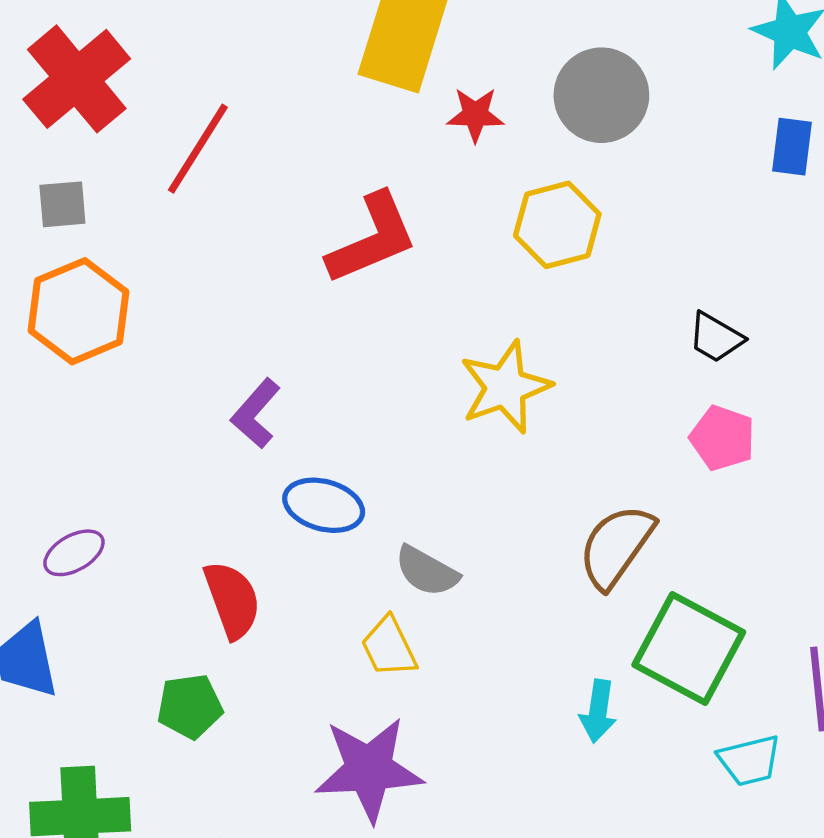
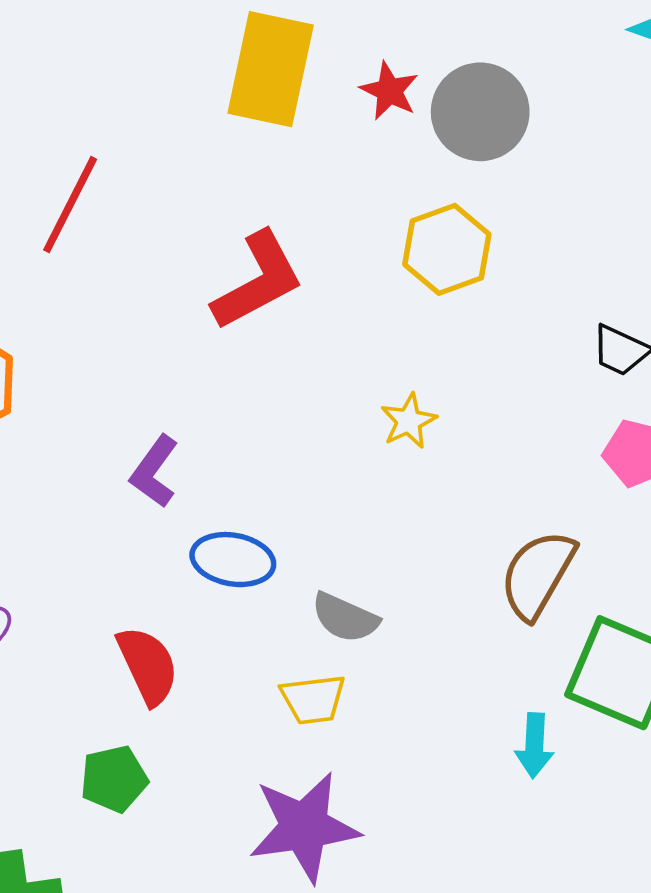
red star: (475, 115) -> (389, 91), moved, turned 30
yellow star: (505, 387) -> (409, 421), size x0.6
yellow trapezoid: (389, 647) -> (313, 699), turned -66

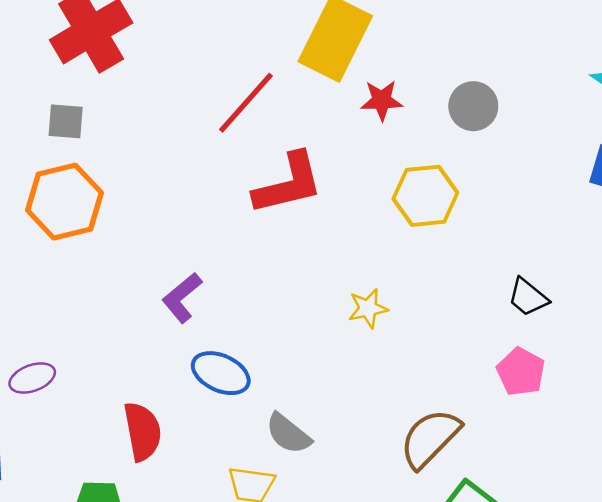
red star: (389, 91) -> (382, 100), moved, turned 30
gray circle: (480, 112) -> (473, 106), size x0.7
red line: (70, 205) -> (246, 103), moved

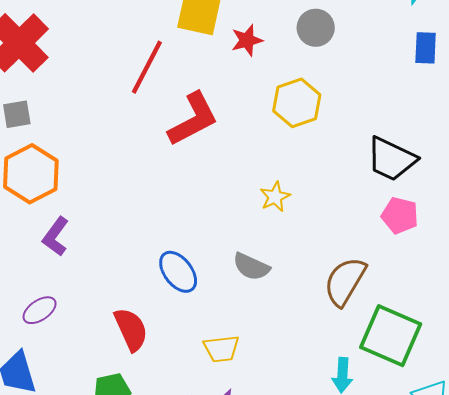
black trapezoid: (528, 297) -> (391, 159), size x1.6
purple L-shape: (182, 298) -> (56, 237), moved
blue ellipse: (221, 373) -> (178, 272), turned 42
gray semicircle: (288, 434) -> (251, 267), moved

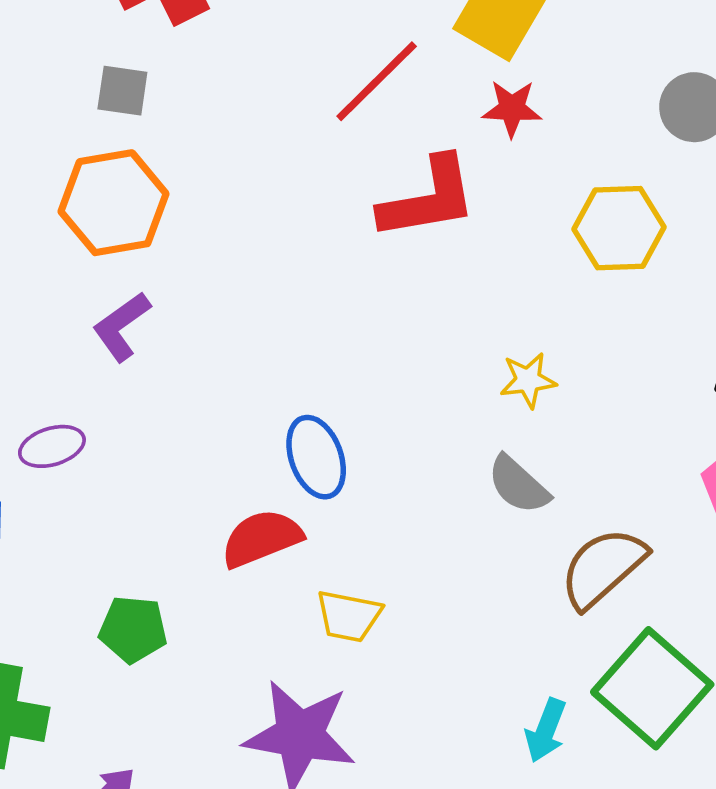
red star: (247, 40) -> (512, 108), moved
gray semicircle: (251, 267) -> (518, 485), moved
red semicircle: (131, 329) -> (262, 538), moved, turned -105

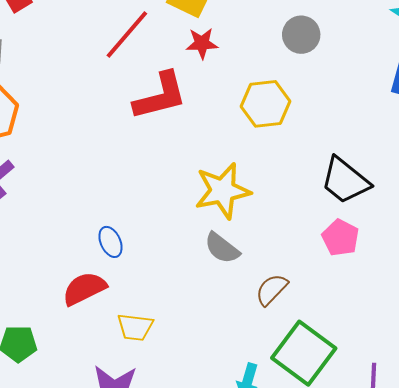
yellow star: (528, 380) -> (223, 191), size x1.8
blue ellipse: (316, 457) -> (110, 242), size x0.7
brown semicircle: (603, 568) -> (272, 290), size x0.7

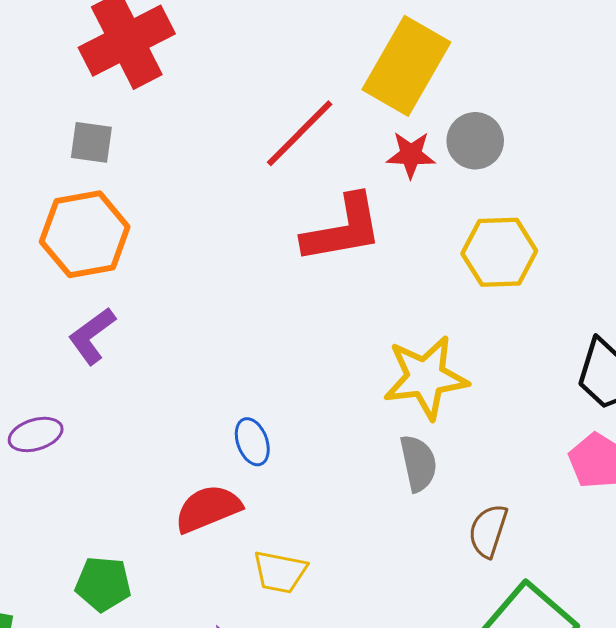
gray circle: (301, 35) -> (475, 141), moved
gray semicircle: (222, 248) -> (418, 463), turned -144
brown semicircle: (272, 290) -> (488, 531), turned -30

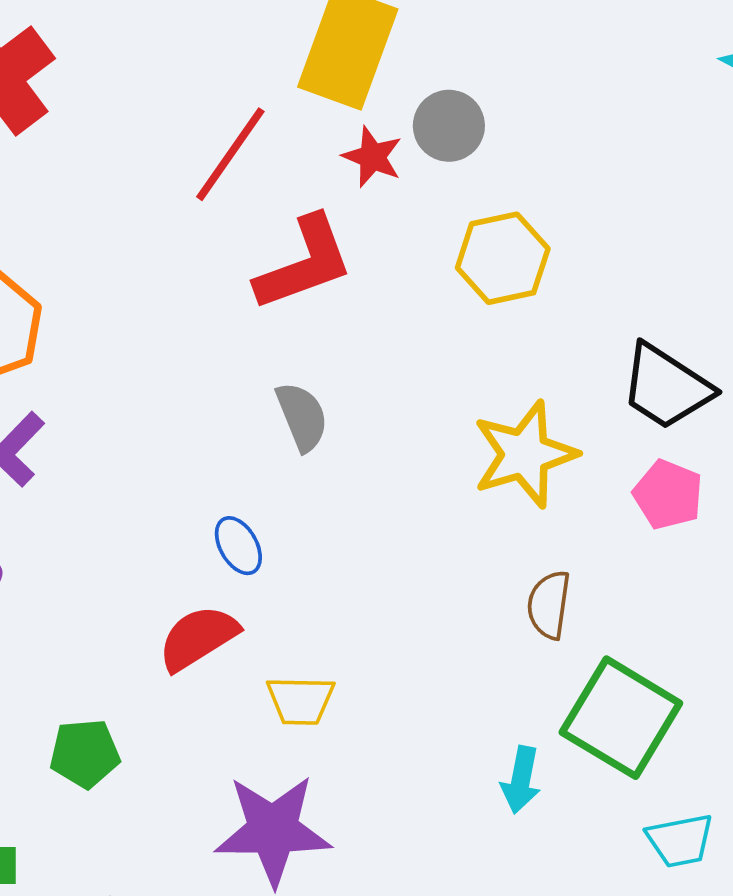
red star: (411, 155) -> (372, 157), turned 30
yellow star: (426, 377) -> (525, 454), moved
gray semicircle: (418, 463) -> (302, 417), moved

